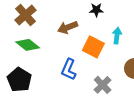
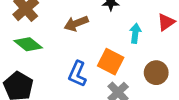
orange square: (93, 47) -> (111, 62), moved

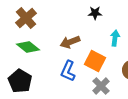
brown arrow: (76, 23) -> (70, 42), moved

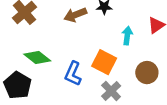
brown arrow: (70, 42) -> (75, 15), moved
green diamond: (28, 47) -> (37, 58), moved

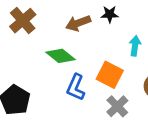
green diamond: (37, 58) -> (61, 56), moved

